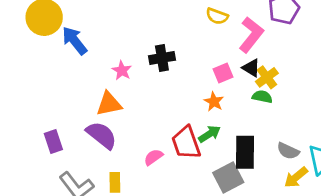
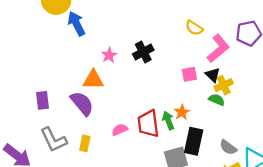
black cross: (162, 58) -> (143, 52), turned -30
orange star: (214, 102) -> (182, 112), moved
green arrow: (209, 134) -> (168, 121), turned -90

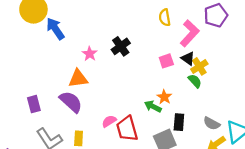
yellow semicircle: (194, 28) -> (165, 17), turned 56
green semicircle: (217, 100) -> (195, 81), turned 32
green arrow: (168, 121) -> (153, 106), turned -35
red trapezoid: (148, 124) -> (127, 129), moved
black rectangle: (194, 141) -> (179, 122), size x0.7

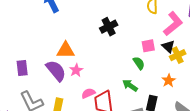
pink star: (90, 54) -> (76, 70), moved
green semicircle: (195, 81) -> (139, 63), moved
orange star: (164, 97) -> (169, 81), moved

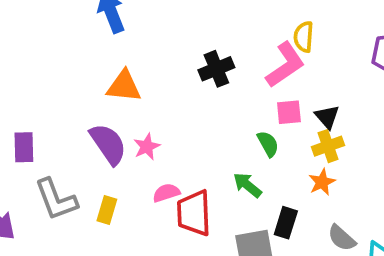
pink L-shape: (173, 24) -> (285, 65), moved
orange triangle: (66, 50) -> (124, 86), moved
yellow cross: (178, 55) -> (328, 146), moved
purple rectangle: (22, 68) -> (24, 147), moved

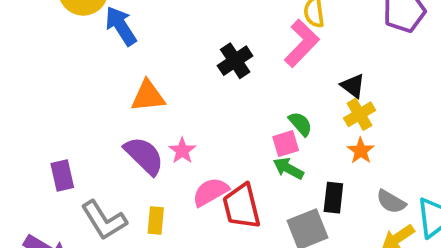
pink square: (289, 112) -> (286, 144), moved
pink semicircle: (166, 193) -> (210, 192), size x1.4

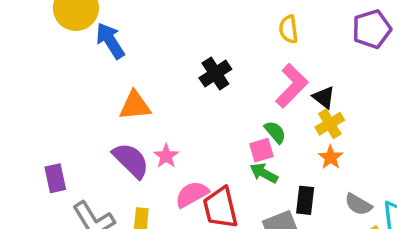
pink L-shape: (302, 43) -> (292, 86), moved

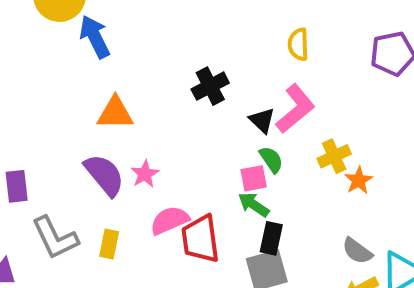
black triangle: (324, 97) -> (262, 120), moved
orange star: (331, 157) -> (359, 180), moved
black rectangle: (305, 200) -> (271, 238), moved

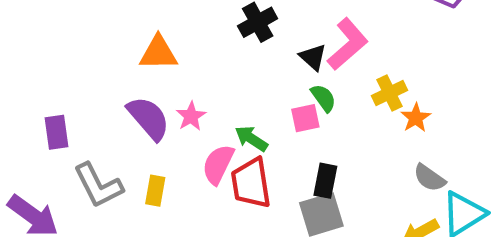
green arrow: (254, 205) -> (251, 139), moved
pink semicircle: (170, 220) -> (218, 164), turned -39
gray semicircle: (357, 251) -> (429, 178), moved

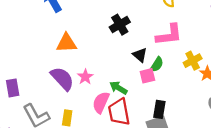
pink L-shape: (348, 44) -> (169, 35), turned 36
black triangle: (313, 57) -> (140, 55), moved
green semicircle: (323, 98) -> (157, 64), turned 70

